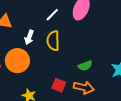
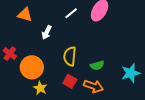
yellow semicircle: (53, 41) -> (70, 56), moved
orange circle: (17, 61) -> (32, 67), moved

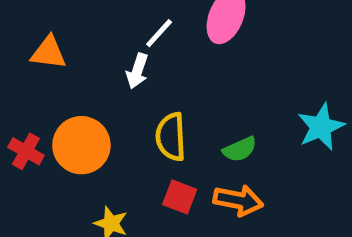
white arrow: (47, 32) -> (137, 71), moved
orange circle: (32, 67) -> (81, 145), moved
cyan star: (131, 73) -> (321, 127), moved

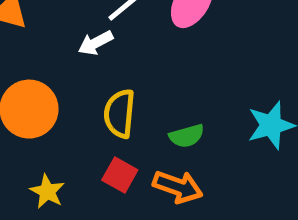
white arrow: (137, 71) -> (96, 43), turned 36

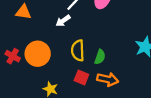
green semicircle: (187, 136) -> (100, 57), moved, turned -48

